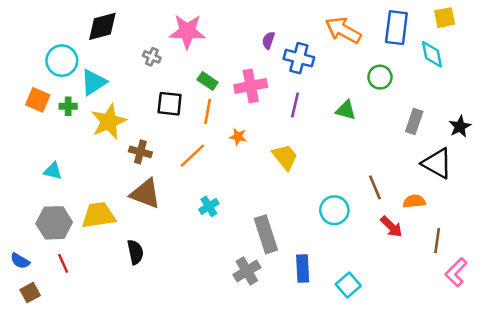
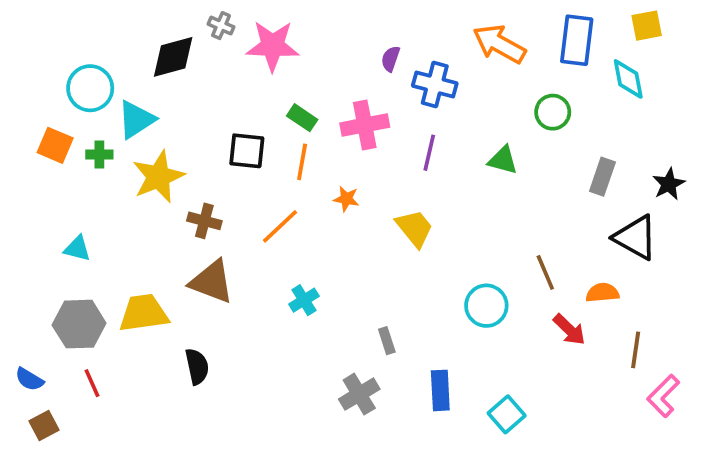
black diamond: (102, 26) -> (173, 57), moved
gray cross: (152, 57) -> (221, 26), moved
gray rectangle: (266, 234) -> (387, 341), size x0.5

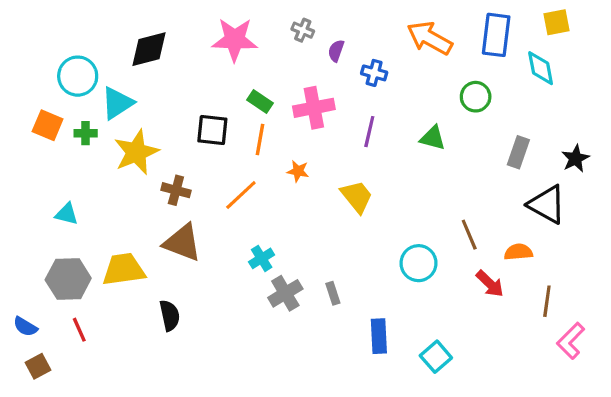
gray cross: (221, 26) -> (303, 30), moved
blue cross: (435, 85) -> (374, 73), size x0.7
gray cross: (359, 394) -> (285, 293), moved

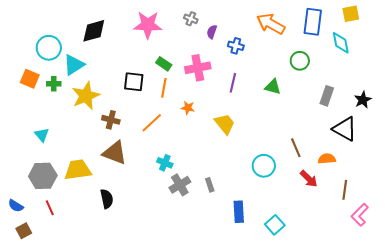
cyan triangle: (67, 214) -> (42, 135), turned 35
cyan cross: (262, 258) -> (165, 163), turned -35

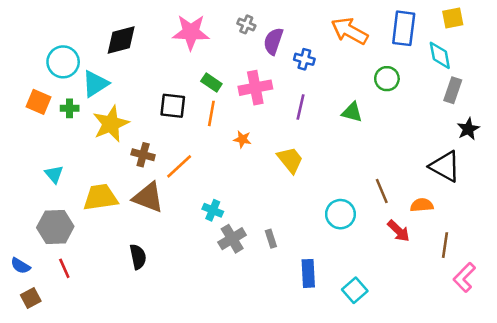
purple semicircle: (212, 32) -> (273, 41), size x1.5
gray rectangle: (327, 96) -> (453, 90), moved
orange line: (152, 123) -> (179, 166), moved
yellow trapezoid: (78, 170) -> (100, 197), moved

